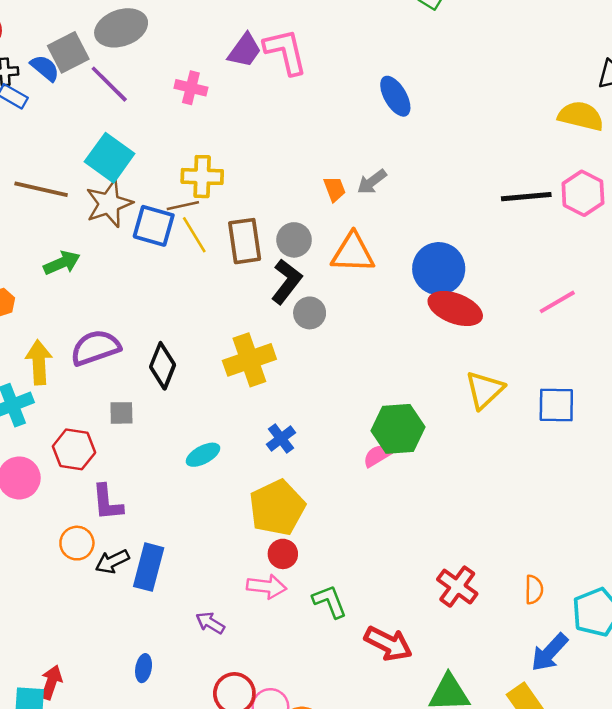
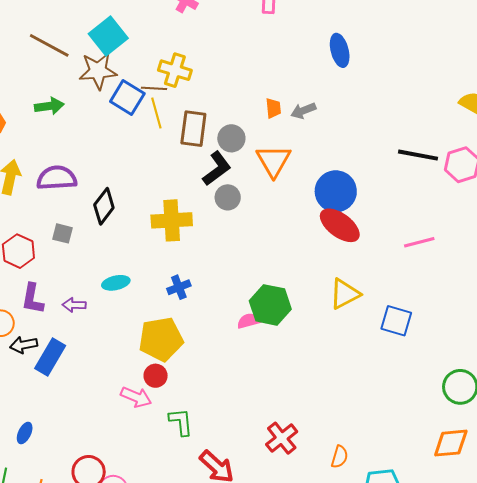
orange triangle: (353, 253) -> (274, 161), turned 42
purple arrow: (210, 623) -> (74, 305), moved, turned -45

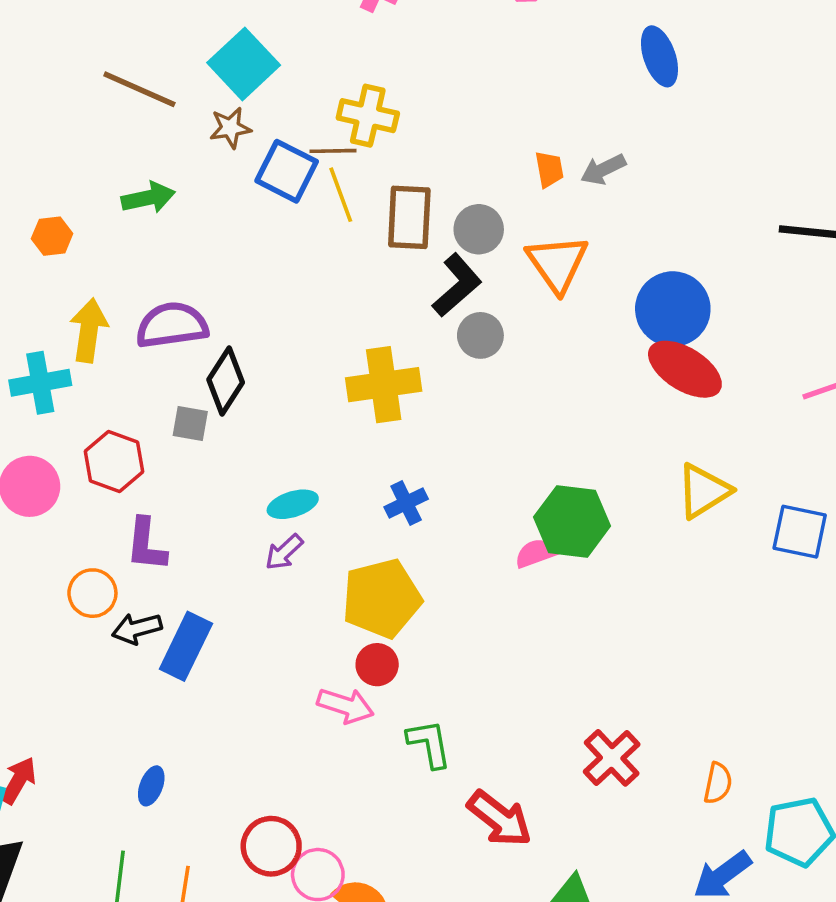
brown star: (98, 71) -> (230, 128), size x0.6
black diamond: (104, 206) -> (226, 381), moved
purple arrow: (74, 305) -> (284, 552), moved, turned -40

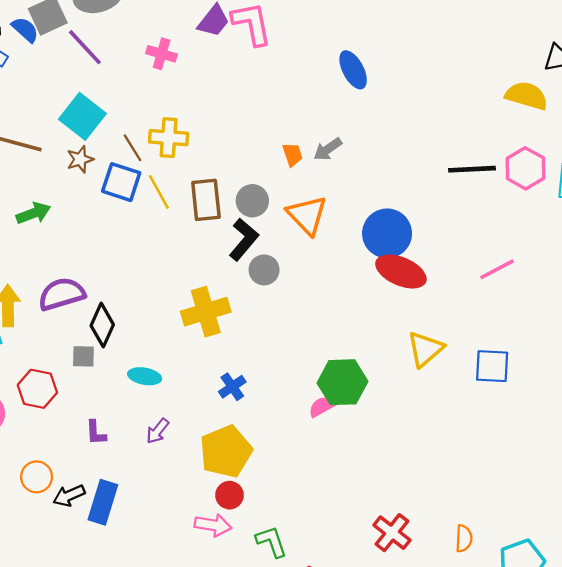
brown line: (333, 151) -> (133, 148), moved, turned 68
cyan ellipse: (293, 504) -> (145, 376), moved, turned 36
purple L-shape: (146, 545) -> (96, 433), moved, size x0.7

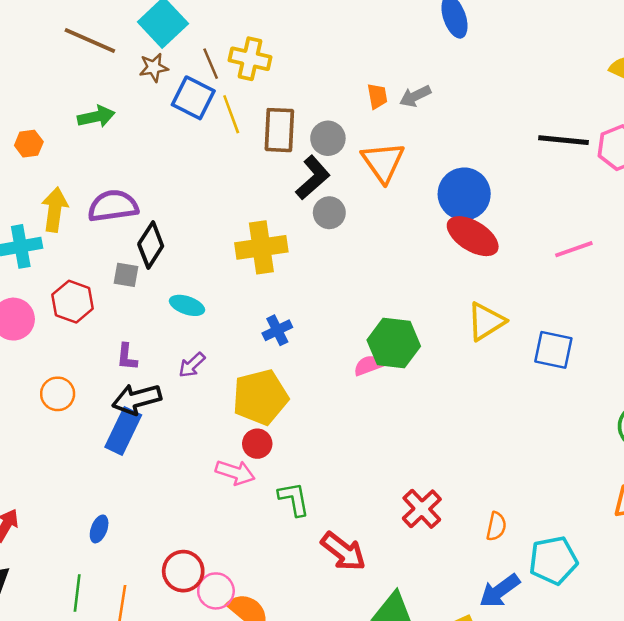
black arrow: (69, 496) -> (137, 399), moved, size x1.4

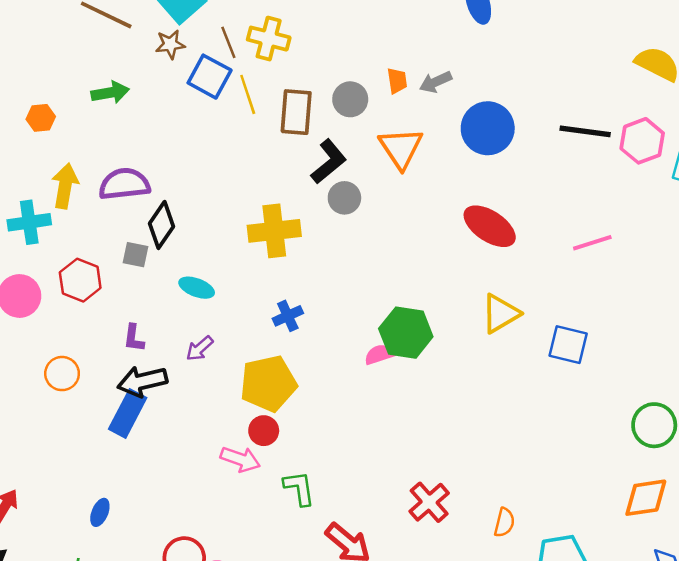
gray circle: (328, 138) -> (350, 99), moved
blue circle: (464, 194) -> (488, 128), moved

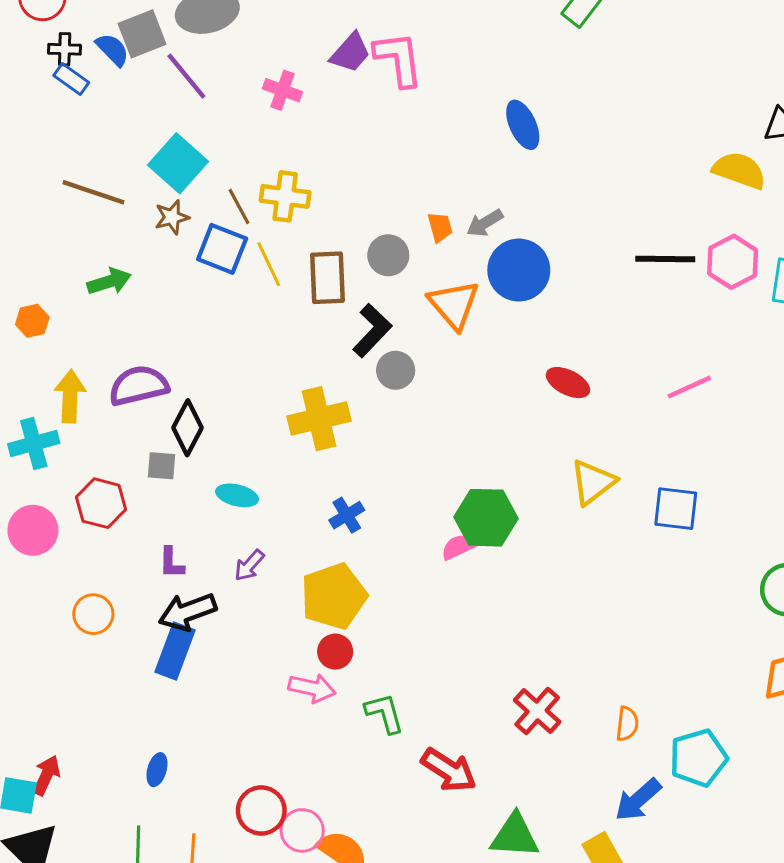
blue circle: (488, 128) -> (519, 270), moved
red ellipse: (490, 226) -> (568, 383), size x0.7

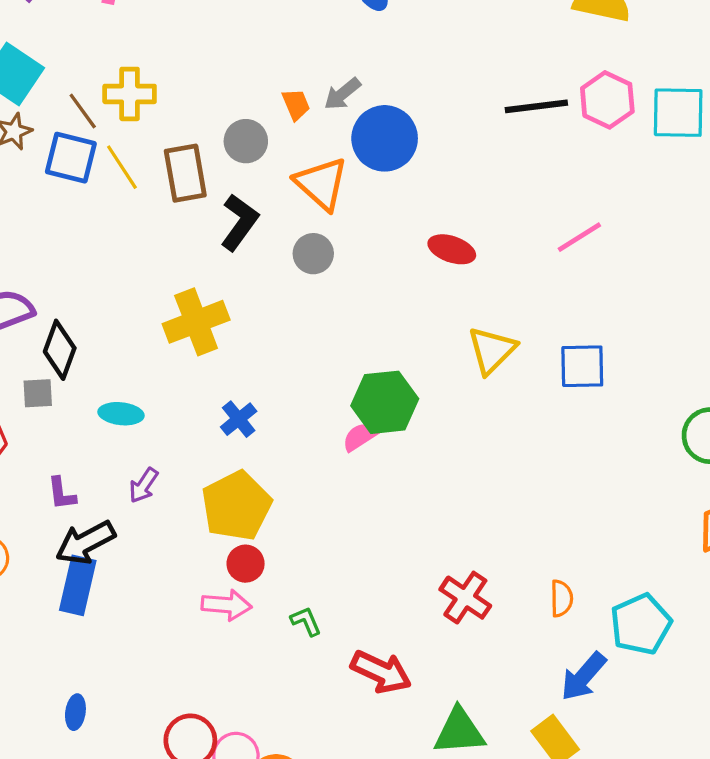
gray circle: (396, 370) -> (313, 254), moved
green L-shape: (385, 713) -> (306, 621), size x0.7

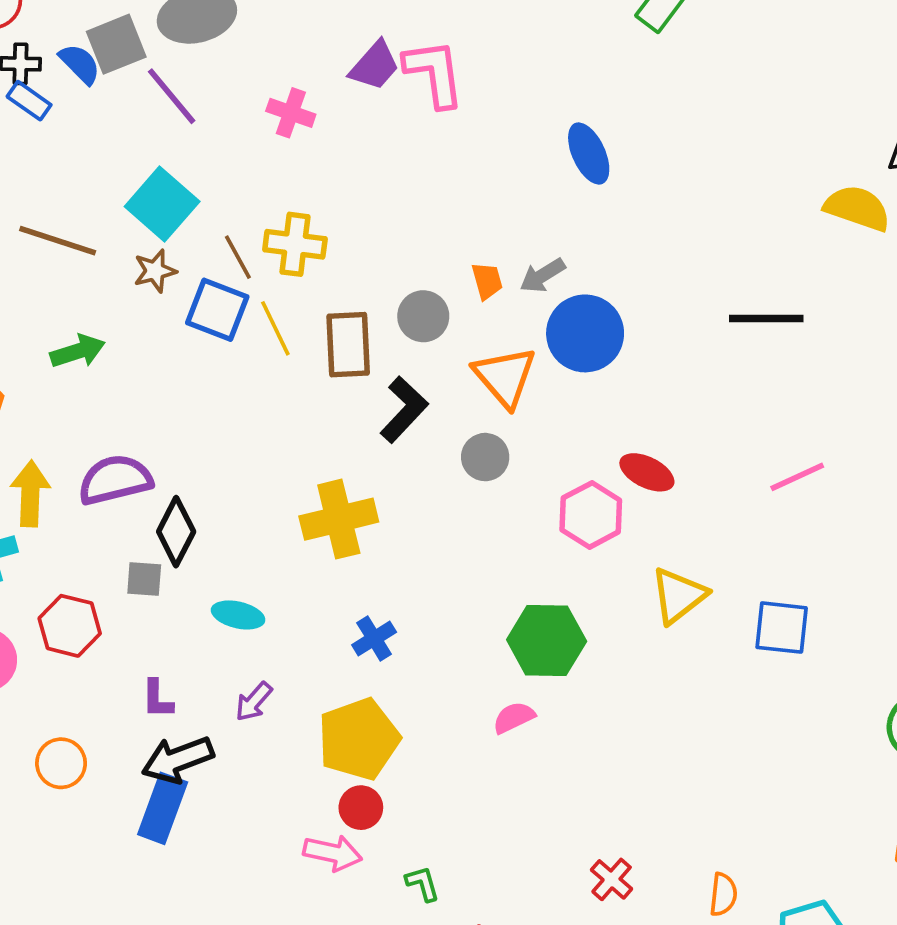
pink hexagon: (607, 100) -> (591, 515), moved
pink semicircle: (360, 437) -> (514, 718), moved
red cross: (465, 598) -> (612, 879), size x0.7

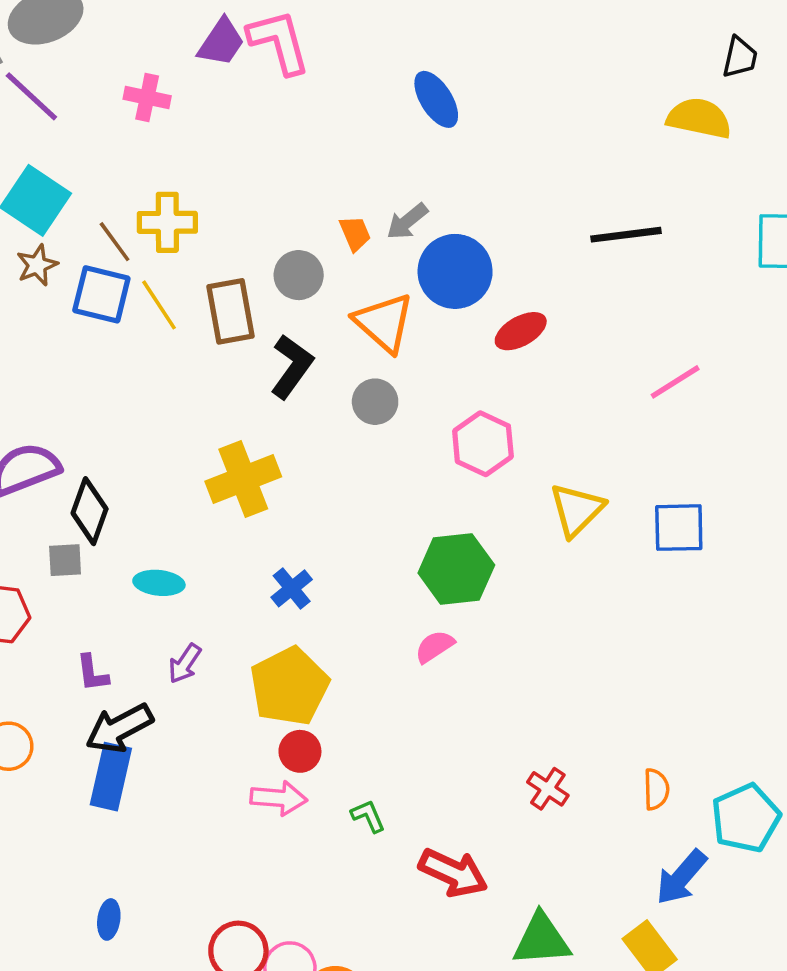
red ellipse: (647, 472) -> (521, 331), moved, turned -48

